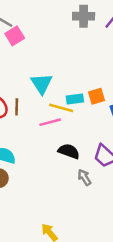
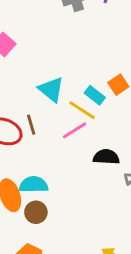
cyan rectangle: (75, 99) -> (95, 95), turned 63
yellow line: (61, 108) -> (82, 110), turned 35

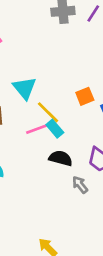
cyan rectangle: (95, 95) -> (55, 129), moved

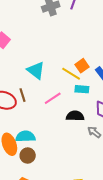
yellow line: (48, 112) -> (71, 74), moved
cyan rectangle: (55, 129) -> (82, 89), moved, turned -32

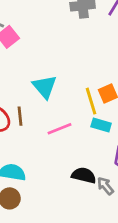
yellow line: (71, 74) -> (91, 101), turned 30
black semicircle: (75, 116) -> (84, 175), moved

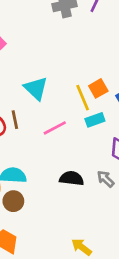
cyan rectangle: (101, 125) -> (95, 120), turned -30
black semicircle: (84, 175) -> (72, 178), moved

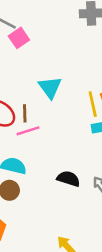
pink line: (55, 128) -> (28, 131), moved

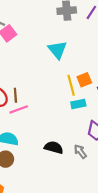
cyan triangle: (50, 87) -> (57, 50), moved

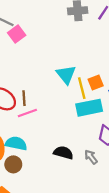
cyan triangle: (57, 50) -> (66, 75), moved
cyan rectangle: (78, 104) -> (89, 108), size x1.6

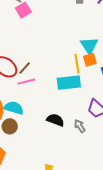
cyan triangle: (66, 75) -> (89, 46), moved
brown line: (24, 98) -> (25, 68), turned 40
cyan rectangle: (89, 108) -> (69, 83), moved

